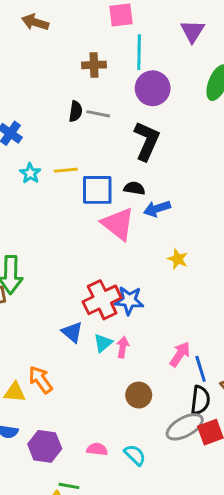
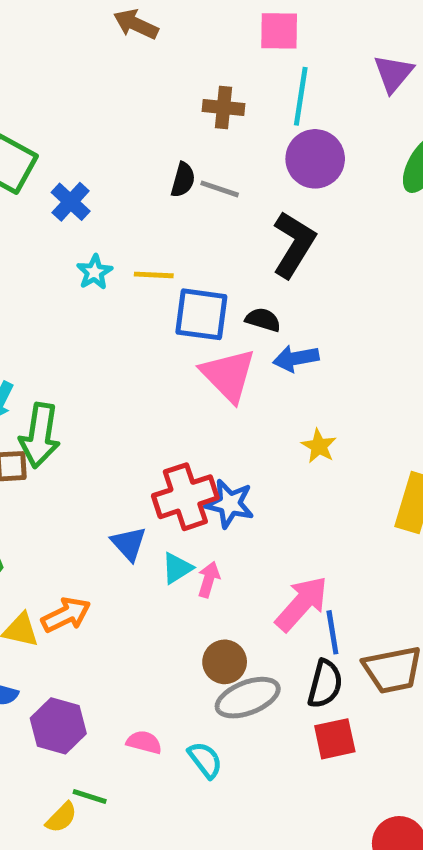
pink arrow: (180, 354) -> (302, 604), size x1.4
orange arrow: (40, 380) -> (66, 615), turned 92
gray ellipse: (185, 427) -> (248, 698), moved

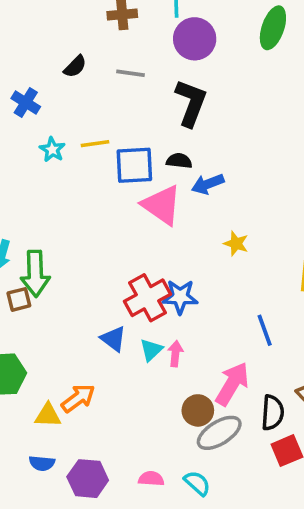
black semicircle: (183, 180) -> (75, 67), moved, turned 40
pink arrow: (302, 604) -> (232, 384), moved
blue line: (332, 632) -> (265, 330), moved

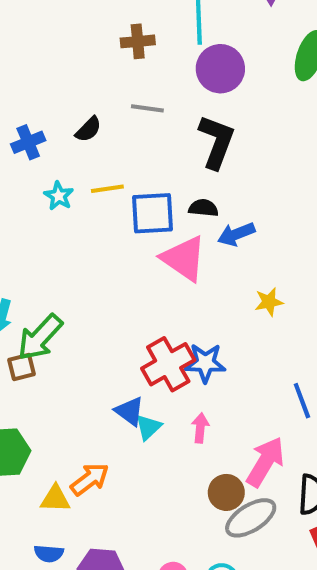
black semicircle: (75, 67) -> (88, 129), moved
blue cross: (26, 102) -> (28, 142), turned 36
yellow star: (236, 244) -> (269, 302), turned -30
green arrow: (35, 274) -> (40, 337), turned 45
cyan triangle: (151, 350) -> (148, 427), moved

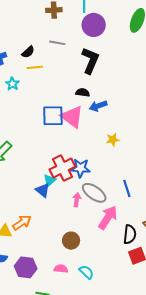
yellow line: (107, 189) -> (35, 67), moved
blue square: (152, 213) -> (53, 116), moved
cyan triangle: (148, 427) -> (50, 180), moved
brown circle: (226, 492) -> (71, 241), moved
gray ellipse: (251, 518) -> (94, 193), moved, turned 65

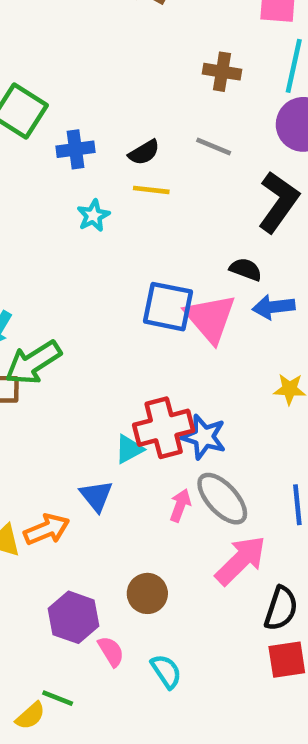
blue triangle: (43, 190) -> (96, 496), moved
purple hexagon: (26, 267) -> (74, 617), moved
pink semicircle: (61, 269) -> (111, 651), turned 40

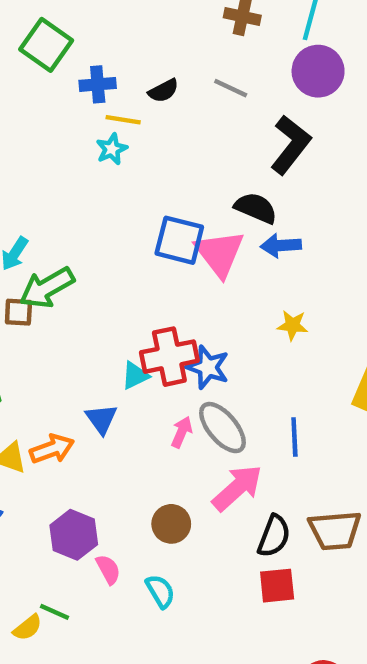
yellow line: (151, 190) -> (123, 120), moved
black semicircle: (246, 269) -> (256, 208), size x1.4
brown circle: (147, 593) -> (171, 524), moved

